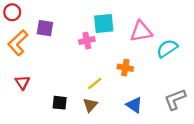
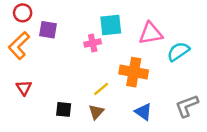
red circle: (12, 12) -> (23, 13), moved
orange cross: (125, 68) -> (134, 72), size x1.6

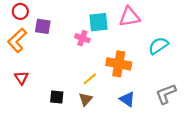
pink triangle: (151, 33) -> (129, 17), moved
pink cross: (93, 43) -> (82, 38), turned 32

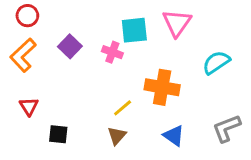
pink triangle: (129, 17) -> (177, 23), turned -45
purple square: (43, 26) -> (70, 46), moved, turned 35
black square: (57, 97) -> (58, 134), moved

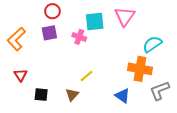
red circle: (27, 16) -> (52, 11), moved
purple square: (70, 46) -> (49, 33), turned 35
orange cross: (162, 87) -> (140, 69), moved
brown triangle: (117, 136) -> (72, 95), moved

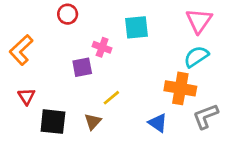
pink triangle: (125, 16) -> (199, 21), moved
cyan square: (95, 21) -> (137, 27), moved
purple square: (49, 33) -> (82, 67), moved
black square: (41, 95) -> (53, 122), size x1.5

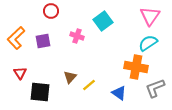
cyan square: (137, 27) -> (103, 21), turned -30
purple square: (82, 67) -> (43, 41), moved
yellow line: (111, 98) -> (89, 85), moved
brown triangle: (93, 122) -> (70, 77), moved

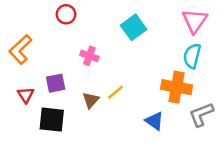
pink cross: (77, 36) -> (89, 56), moved
purple square: (43, 41) -> (56, 83), moved
cyan semicircle: (148, 43) -> (192, 56), turned -42
yellow line: (89, 85) -> (115, 92), moved

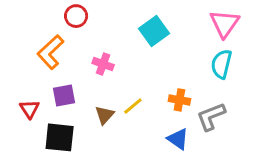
orange L-shape: (20, 49) -> (51, 52), moved
orange cross: (177, 87) -> (179, 100), moved, size x0.6
gray L-shape: (201, 114) -> (211, 116), moved

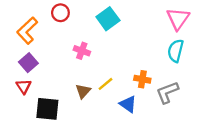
cyan square: (154, 31) -> (108, 19), moved
orange L-shape: (51, 52) -> (27, 31), moved
purple square: (64, 95) -> (28, 63), moved, turned -30
blue triangle: (178, 139) -> (128, 104), moved

